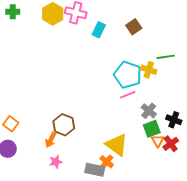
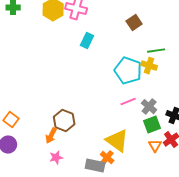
cyan rectangle: (99, 30) -> (87, 41), moved
green line: (166, 57) -> (156, 51), moved
pink line: (128, 95) -> (128, 102), moved
orange triangle: (158, 141) -> (155, 146), moved

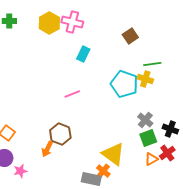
pink line: (128, 102) -> (72, 94), moved
orange triangle: (155, 146) -> (151, 159), turned 32
pink star: (56, 158) -> (20, 171), moved

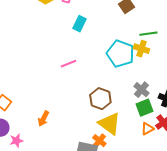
brown hexagon: (60, 134) -> (100, 99), moved

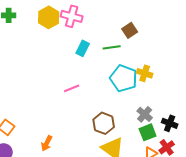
green line: (148, 34) -> (112, 47), moved

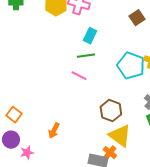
green line: (112, 47) -> (86, 56), moved
pink line: (72, 88) -> (79, 76), turned 49

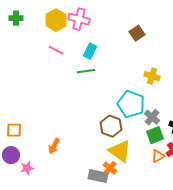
cyan pentagon: (131, 66) -> (131, 104), moved
pink line: (79, 76) -> (56, 50), moved
orange square: (14, 115) -> (14, 130), turned -35

